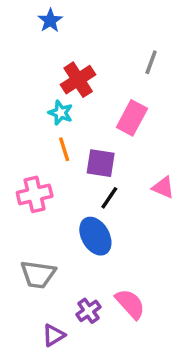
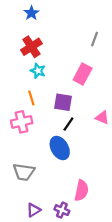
red cross: (78, 80) -> (31, 47), moved
orange line: (64, 149) -> (31, 98), moved
pink semicircle: (130, 304) -> (81, 190), turned 54
purple cross: (88, 311) -> (62, 210), moved, turned -32

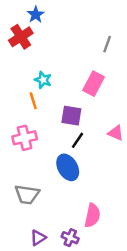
red cross: (31, 47) -> (21, 37), moved
orange line: (31, 98) -> (33, 101), moved

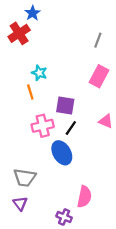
pink rectangle: (94, 84) -> (99, 76), moved
pink cross: (25, 138) -> (43, 126), moved
purple triangle: (38, 238) -> (20, 203), moved, turned -35

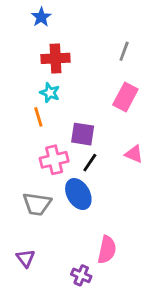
red cross: (19, 33) -> (56, 58), moved, turned 30
gray trapezoid: (25, 178) -> (37, 204), moved

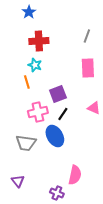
pink rectangle: (125, 97) -> (88, 68), turned -30
purple square: (83, 134) -> (58, 94), turned -30

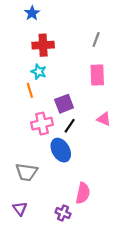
gray trapezoid: (26, 143) -> (27, 172), moved
purple triangle: (18, 181) -> (20, 209), moved

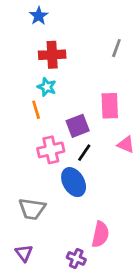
pink rectangle: (97, 75) -> (110, 106), moved

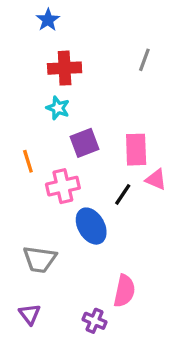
pink rectangle: (110, 106) -> (136, 150), moved
orange line: (36, 110) -> (28, 161), moved
purple square: (78, 126) -> (85, 143), moved
black line: (84, 153) -> (123, 194), moved

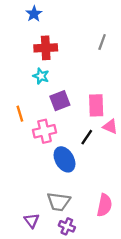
gray trapezoid: (40, 259) -> (59, 202), moved
pink semicircle: (124, 291) -> (104, 205), moved
purple triangle: (30, 314) -> (32, 220), moved

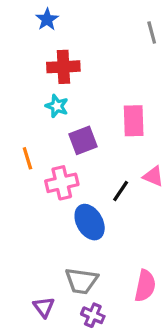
gray line: (102, 42) -> (152, 33), moved, turned -35
pink rectangle: (96, 105) -> (134, 121), moved

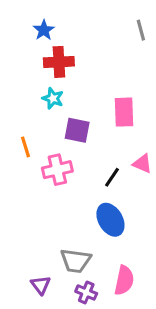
blue star: (47, 19) -> (44, 30), moved
purple square: (83, 140) -> (77, 130), turned 32
blue ellipse: (90, 222) -> (110, 220), moved
pink semicircle: (145, 286) -> (124, 280), moved

